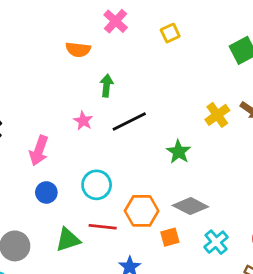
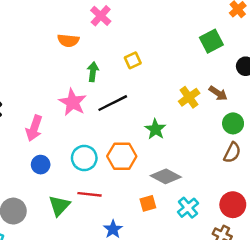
yellow square: (170, 33) -> (133, 60), moved
pink star: (83, 121) -> (73, 102), size x1.6
orange hexagon: (142, 211) -> (122, 156), moved
green triangle: (68, 240) -> (59, 206), turned -30

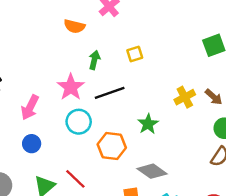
cyan circle: (84, 158) -> (79, 122), moved
red line: (90, 194) -> (75, 179), turned 30

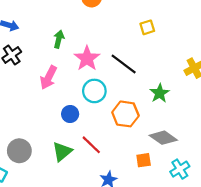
green arrow: (94, 60) -> (59, 39), moved
black line: (110, 93) -> (124, 64), turned 56
blue circle: (32, 144) -> (70, 114), moved

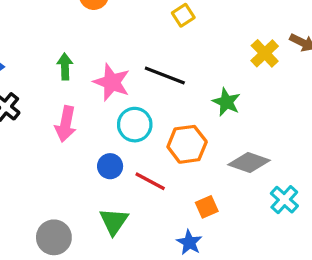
red line: (91, 145) -> (150, 181), moved
orange square: (144, 160) -> (207, 207), moved

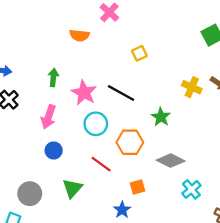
yellow cross: (265, 53) -> (192, 87), turned -30
blue circle: (110, 166) -> (54, 150), moved

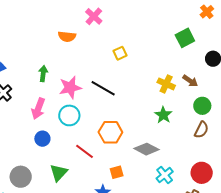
pink star: (84, 93) -> (70, 87), turned 30
green star: (161, 117) -> (163, 115), moved
cyan circle: (96, 124) -> (69, 115), moved

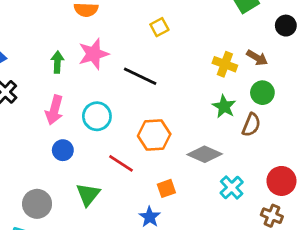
pink star: (70, 87) -> (94, 54), moved
green circle: (202, 106) -> (262, 93), moved
brown semicircle: (201, 130) -> (251, 125), moved

